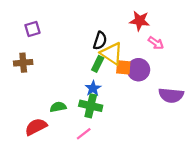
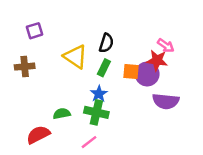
red star: (140, 21) -> (157, 60), moved
yellow triangle: (112, 53) -> (75, 57), moved
purple semicircle: (171, 95) -> (166, 101), moved

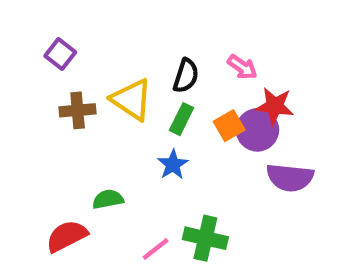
purple square: (35, 31) -> (60, 54), turned -35
pink arrow: (166, 46) -> (242, 67), moved
brown cross: (25, 67) -> (78, 110), moved
orange square: (131, 72) -> (229, 126), turned -35
green cross: (96, 112) -> (205, 238), moved

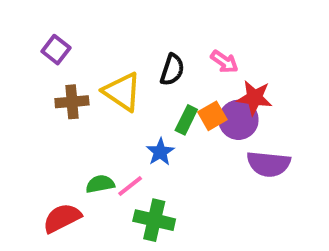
green rectangle: (182, 119) -> (186, 120), moved
green cross: (205, 238) -> (154, 220), moved
pink line: (156, 249) -> (130, 186), moved

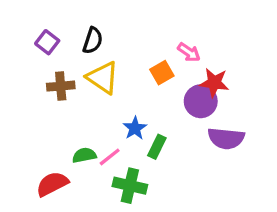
black semicircle: (172, 70) -> (93, 40), moved
orange square: (212, 116) -> (162, 73), moved
green rectangle: (186, 120) -> (157, 147), moved

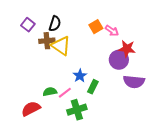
orange square: (162, 73) -> (96, 27), moved
brown cross: (61, 86) -> (47, 41), moved
green cross: (130, 186) -> (77, 110), turned -30

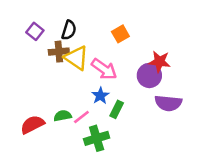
pink arrow: (112, 31) -> (104, 69), moved, size x1.5
red semicircle: (31, 109) -> (32, 124), moved

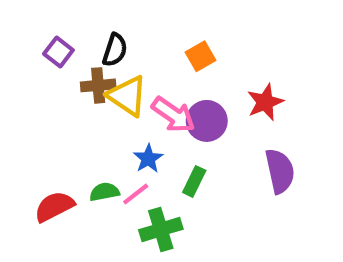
red star: (159, 62) -> (265, 102), turned -30
purple circle: (149, 75) -> (207, 121), moved
blue star: (100, 96) -> (148, 159), moved
purple semicircle: (168, 103) -> (280, 171), turned -108

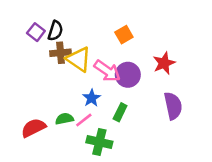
black semicircle: (115, 50) -> (55, 31), moved
green cross: (161, 229) -> (99, 142), turned 30

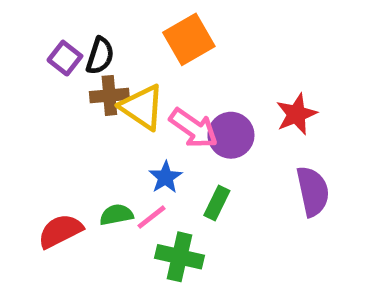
orange square: (124, 35) -> (189, 39), moved, size x1.5

